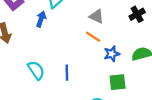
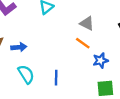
blue arrow: (41, 19) -> (19, 47), moved, turned 64

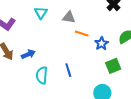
gray triangle: (87, 23) -> (69, 17), moved
cyan semicircle: (26, 74) -> (42, 75), turned -126

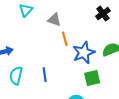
orange line: (82, 34) -> (65, 39), turned 48
blue star: (102, 43) -> (84, 53), size x1.5

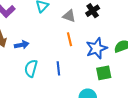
black cross: (103, 14) -> (93, 11), moved
orange line: (65, 39) -> (69, 39), moved

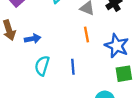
blue star: (96, 48) -> (117, 46), turned -30

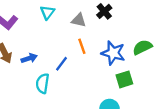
blue line: (73, 67) -> (62, 64), moved, turned 49

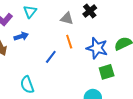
cyan triangle: (47, 12) -> (30, 12), moved
blue arrow: (29, 58) -> (21, 36), moved
cyan semicircle: (43, 83) -> (27, 85), moved, turned -30

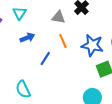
blue arrow: (21, 36) -> (27, 38), moved

